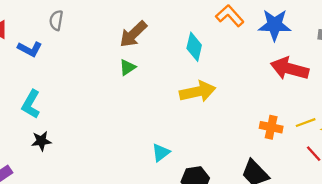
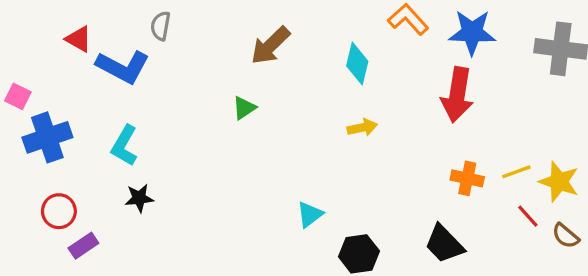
blue L-shape: (30, 49) -> (123, 67), size x1.5
green triangle: (127, 67) -> (244, 108), moved
red arrow: (290, 69) -> (457, 95), moved, turned -96
yellow arrow: (198, 92) -> (362, 128), size x0.6

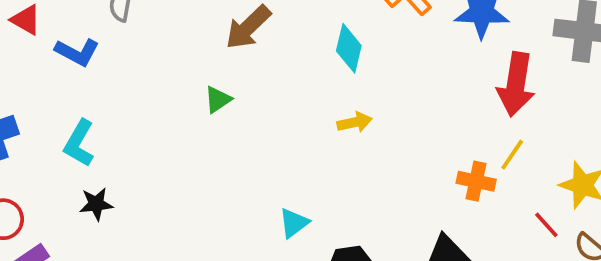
blue L-shape: (123, 67) -> (77, 52), size x0.7
red arrow: (457, 95) -> (516, 84), moved
yellow line: (516, 172) -> (512, 155), moved, turned -36

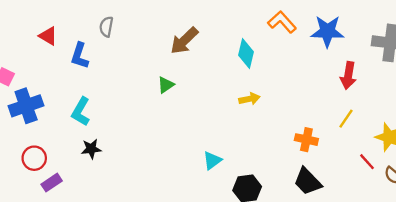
blue L-shape: (77, 52) -> (80, 56), turned 80
red arrow: (516, 84) -> (348, 76), size x0.7
orange cross: (476, 181) -> (306, 140), moved

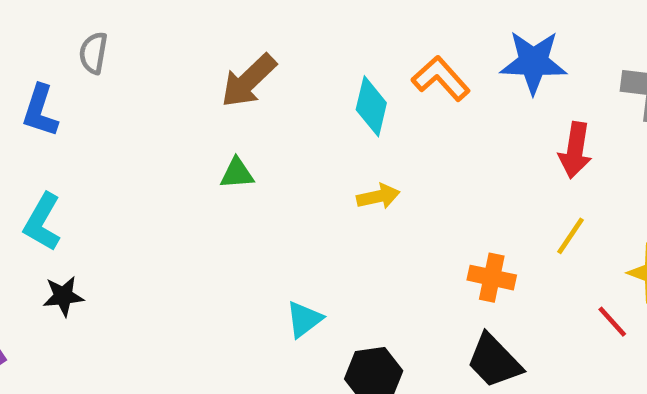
orange L-shape: (282, 22) -> (441, 78), moved
green triangle: (166, 85) -> (237, 173), moved, turned 30

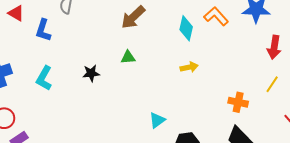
black star: (63, 296) -> (91, 73), moved

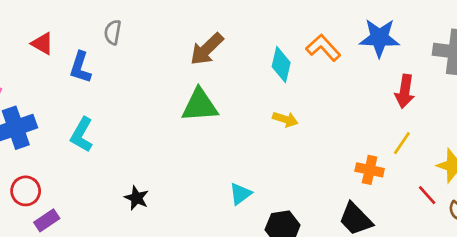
green triangle: (128, 57) -> (200, 105), size x1.8
yellow arrow: (189, 67) -> (285, 119), turned 30
black star: (91, 73) -> (137, 198), moved, turned 30
orange cross: (238, 102) -> (370, 170), moved

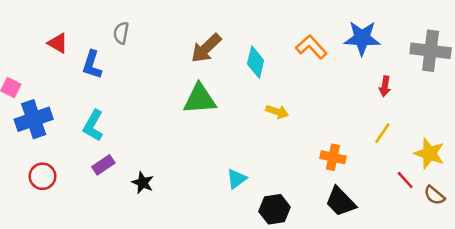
cyan diamond: (281, 65) -> (256, 62), moved
red arrow: (405, 91) -> (385, 86), size x0.7
orange cross: (370, 170) -> (333, 157), moved
purple rectangle: (47, 220) -> (103, 165), moved

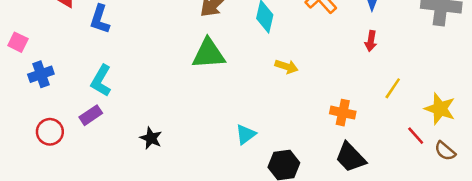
red arrow: (385, 86) -> (371, 41), moved
blue cross: (34, 119) -> (41, 74), size x0.7
purple rectangle: (103, 165) -> (91, 115), moved

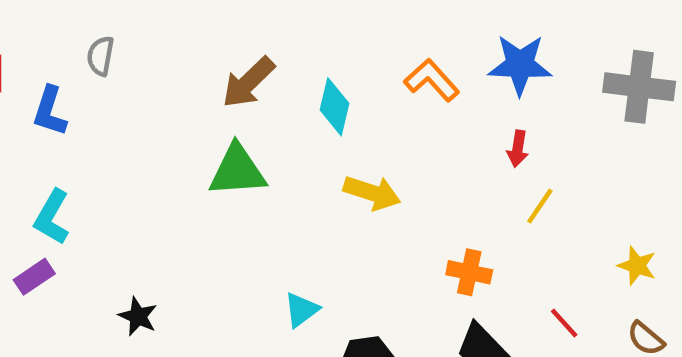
yellow arrow: (286, 67) -> (372, 193), size x1.4
yellow line: (393, 88) -> (540, 206), moved
yellow star: (440, 109) -> (637, 266), size x0.7
red line: (416, 136) -> (564, 323), moved

